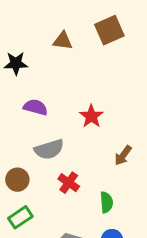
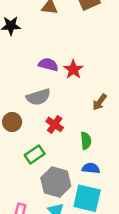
purple semicircle: (36, 107) -> (48, 64), moved
green rectangle: (20, 217) -> (35, 154), moved

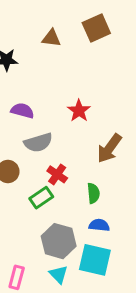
purple semicircle: (48, 64) -> (22, 111), moved
brown arrow: (100, 102) -> (109, 148), size x1.5
green rectangle: (35, 154) -> (41, 198), moved

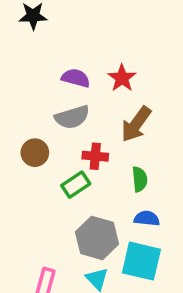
purple semicircle: (22, 111) -> (76, 78), moved
brown arrow: (109, 148) -> (136, 124), moved
red cross: (57, 174) -> (95, 156), turned -30

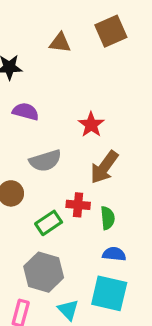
purple semicircle: (76, 78) -> (26, 111), moved
red cross: (95, 156) -> (78, 205), moved
gray hexagon: (97, 238) -> (44, 272), moved

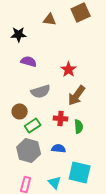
green rectangle: (49, 223) -> (33, 125), moved
blue semicircle: (114, 254) -> (59, 148), moved
gray hexagon: (44, 272) -> (29, 150), moved

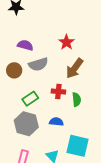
purple semicircle: (29, 61) -> (25, 45), moved
brown circle: (20, 111) -> (14, 70), moved

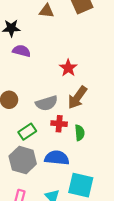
purple semicircle: (25, 45) -> (22, 51), moved
gray semicircle: (38, 64) -> (47, 103), moved
blue semicircle: (56, 122) -> (57, 158), size x1.5

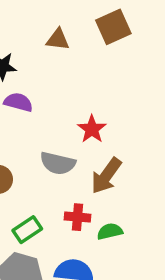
gray semicircle: (47, 103) -> (58, 163), moved, turned 30
green semicircle: (80, 133) -> (110, 231), turned -98

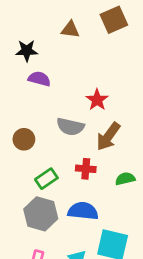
green semicircle: (110, 231) -> (125, 179), moved

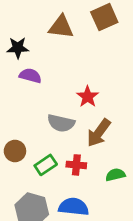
brown triangle: (70, 30) -> (61, 27), size x1.4
brown circle: (24, 139) -> (15, 151), moved
green rectangle: (46, 179) -> (46, 165), moved

